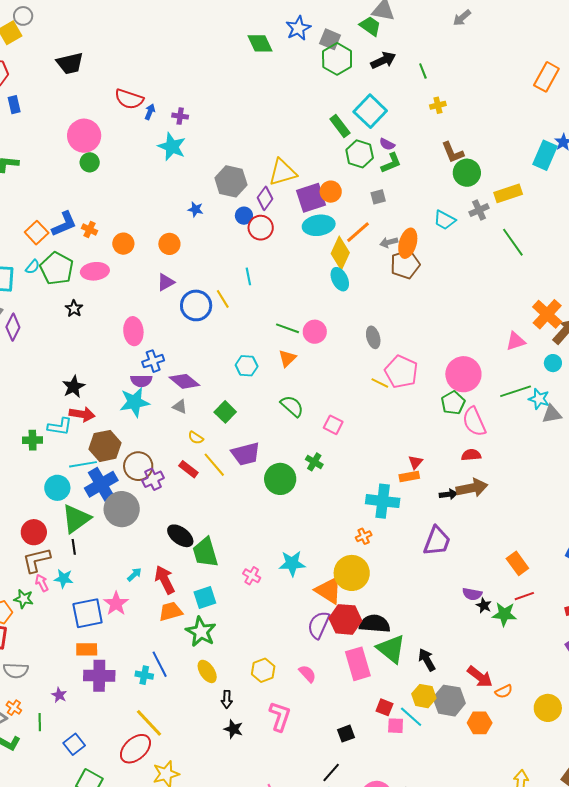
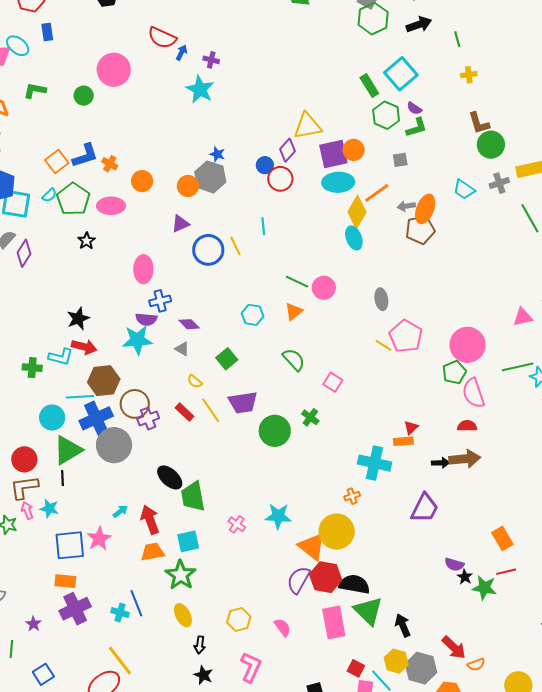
green circle: (90, 162) -> (84, 96), moved
gray hexagon: (231, 181) -> (210, 177), moved
purple diamond: (184, 381) -> (189, 324), size x0.7
purple cross: (99, 676) -> (75, 609), turned -32

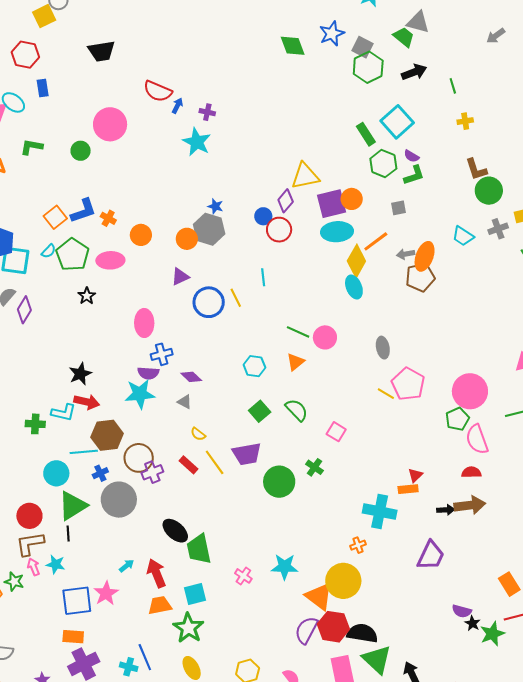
green square: (227, 359) -> (260, 411), moved
blue cross: (96, 418) -> (100, 473), size x0.5
green star: (484, 588) -> (492, 634), turned -30

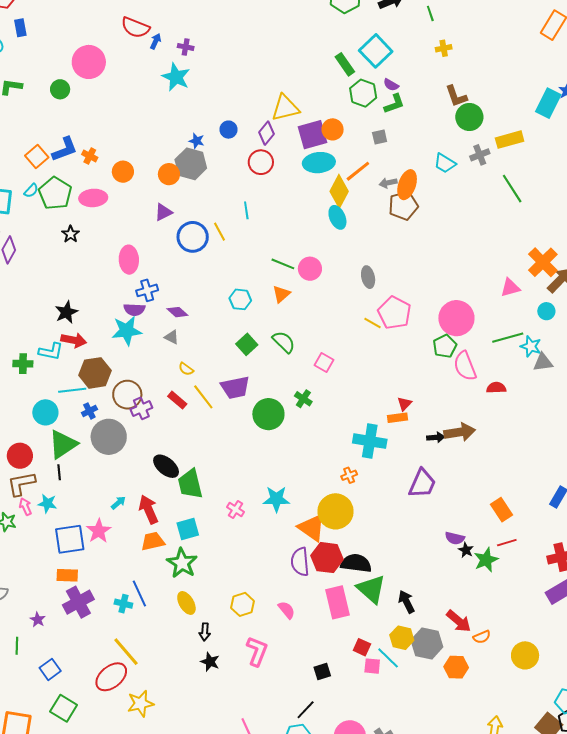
blue circle: (263, 216) -> (229, 130), moved
red semicircle: (471, 472) -> (496, 388), moved
purple semicircle: (306, 630) -> (300, 562), turned -32

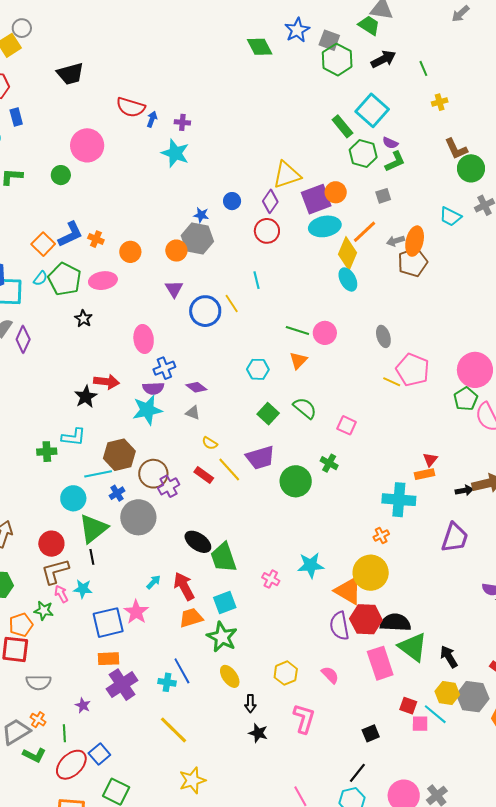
purple triangle: (163, 212) -> (174, 289), turned -30
red arrow: (74, 340) -> (106, 382), moved
red ellipse: (111, 677) -> (71, 765), moved

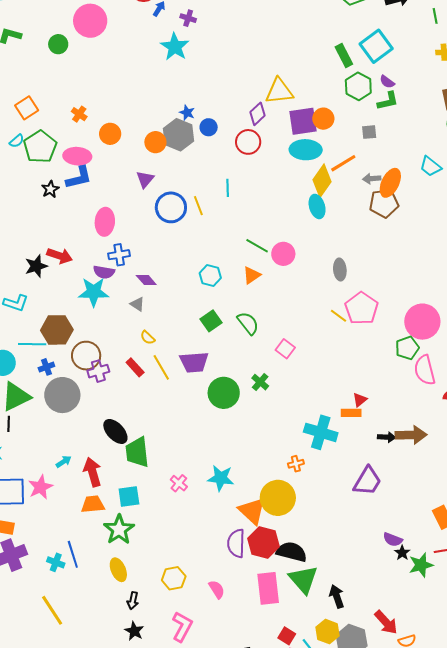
blue circle: (232, 201) -> (209, 127), moved
blue L-shape: (70, 234) -> (79, 177), moved

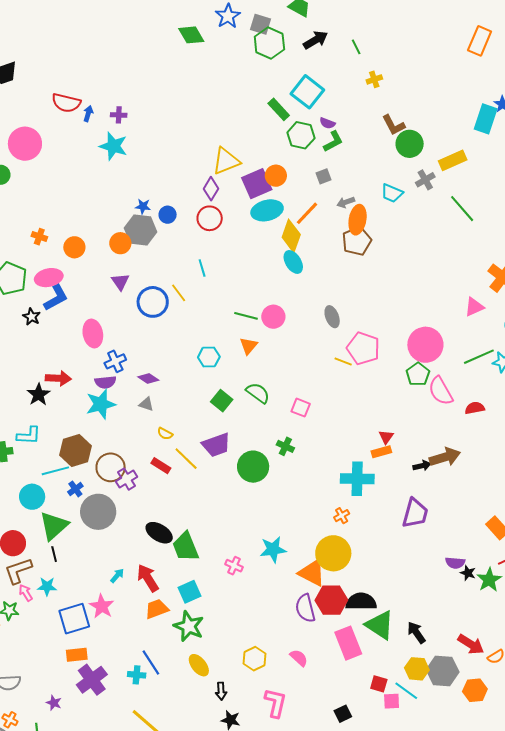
gray arrow: (372, 179) -> (346, 202), moved

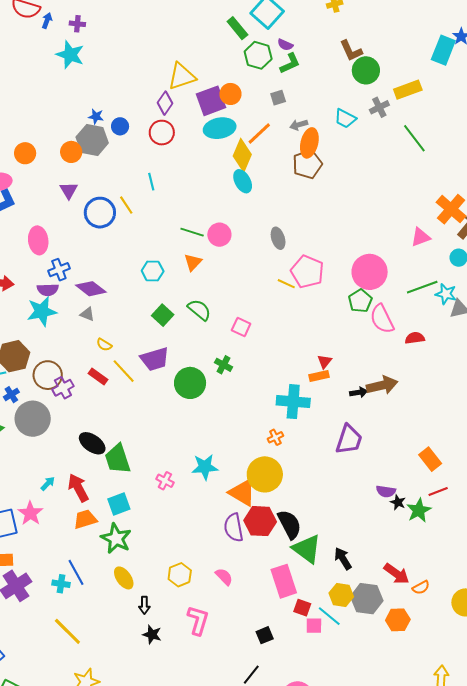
purple diamond: (148, 379) -> (91, 289), size x1.4
black semicircle: (361, 602) -> (290, 524), turned 60
pink rectangle: (348, 643) -> (284, 581), moved

